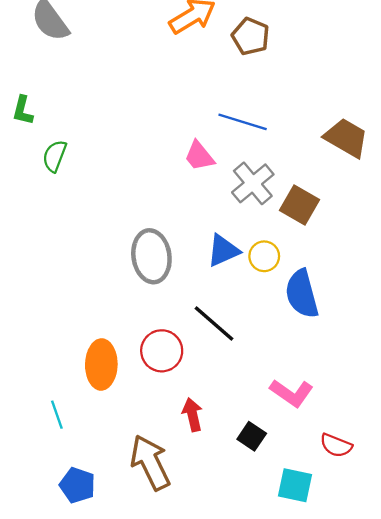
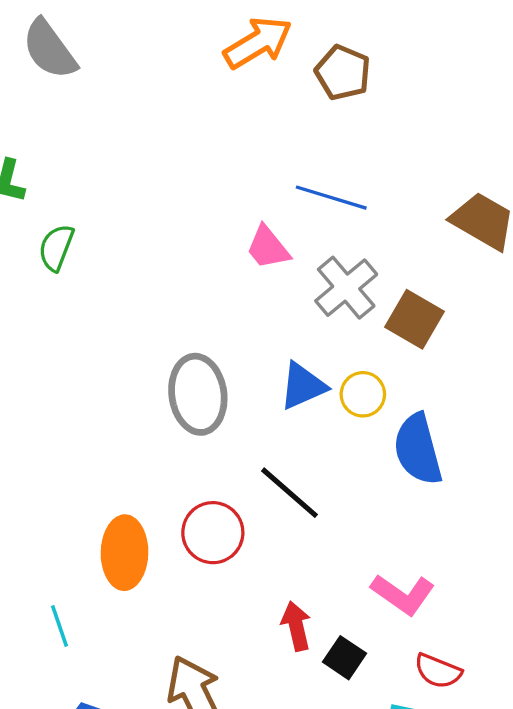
red arrow: (192, 415) -> (296, 626), moved
red semicircle: (336, 445) -> (438, 671), moved

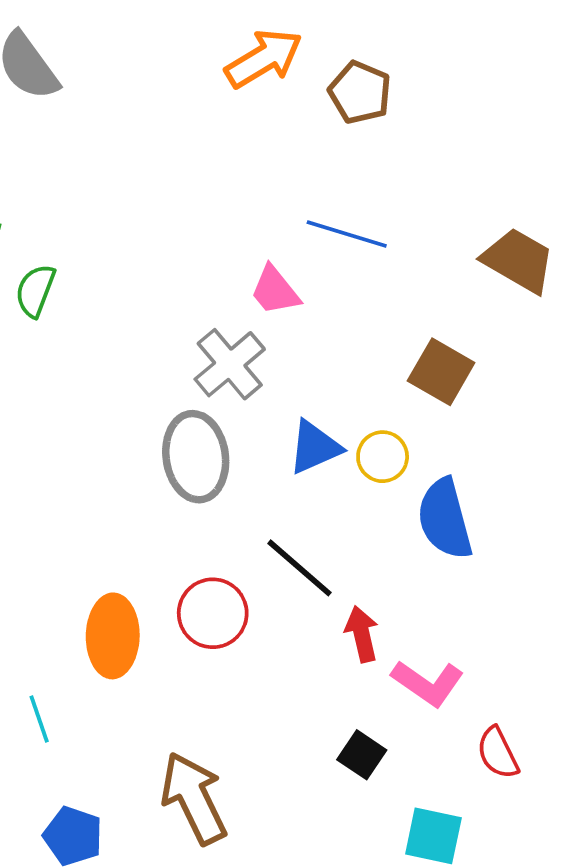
gray cross: (346, 288) -> (230, 364), moved
red arrow: (296, 626) -> (362, 634), moved
red semicircle: (438, 671) -> (498, 753), moved, turned 42

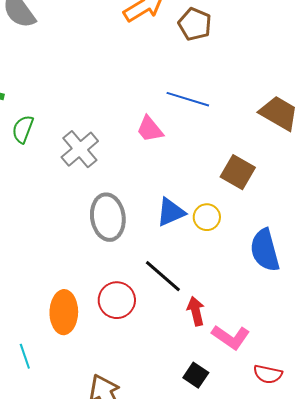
gray cross: (230, 364) -> (80, 149), moved
blue semicircle: (445, 519) -> (265, 250), moved
red semicircle: (498, 753) -> (268, 374), turned -52

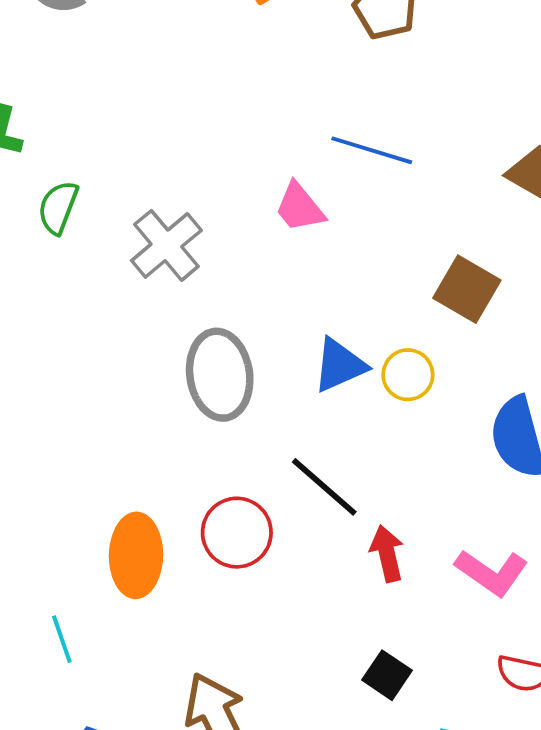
pink L-shape: (231, 337) -> (492, 572), moved

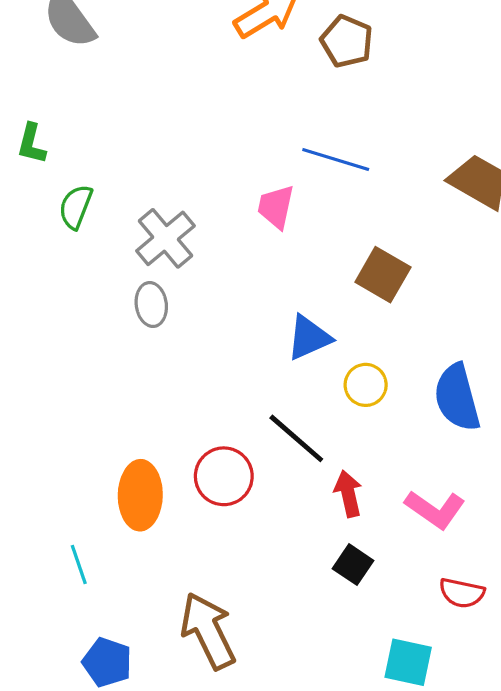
pink trapezoid: (300, 207) -> (276, 207), turned 51
brown square: (467, 289) -> (383, 275), moved
gray ellipse: (220, 375) -> (151, 305), moved, size x0.6
yellow circle: (408, 375) -> (366, 385), moved
black square: (387, 675) -> (353, 565), moved

